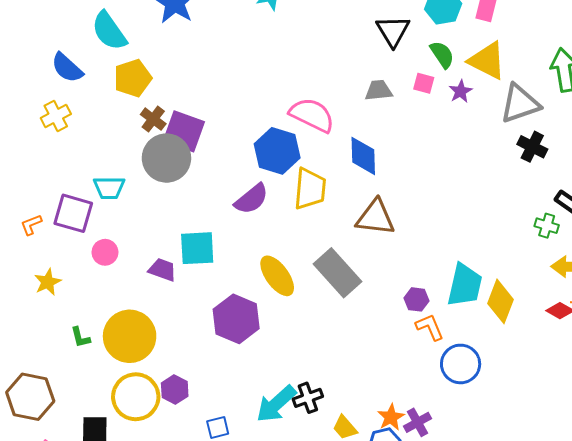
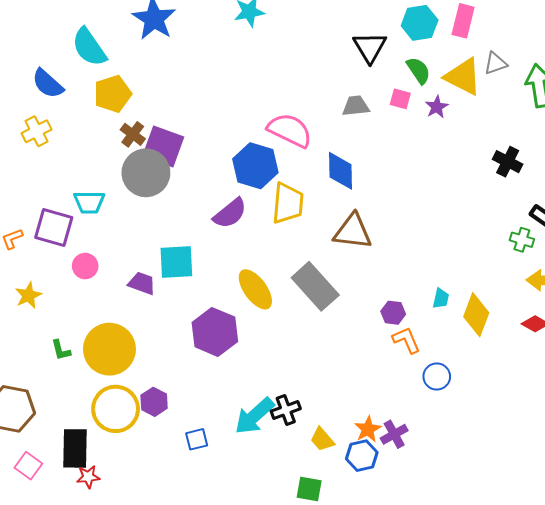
gray triangle: (520, 104) -> (496, 63), moved, size x0.6
cyan trapezoid: (465, 285) -> (441, 298), size x0.5
blue circle: (461, 364) -> (437, 376), size x0.7

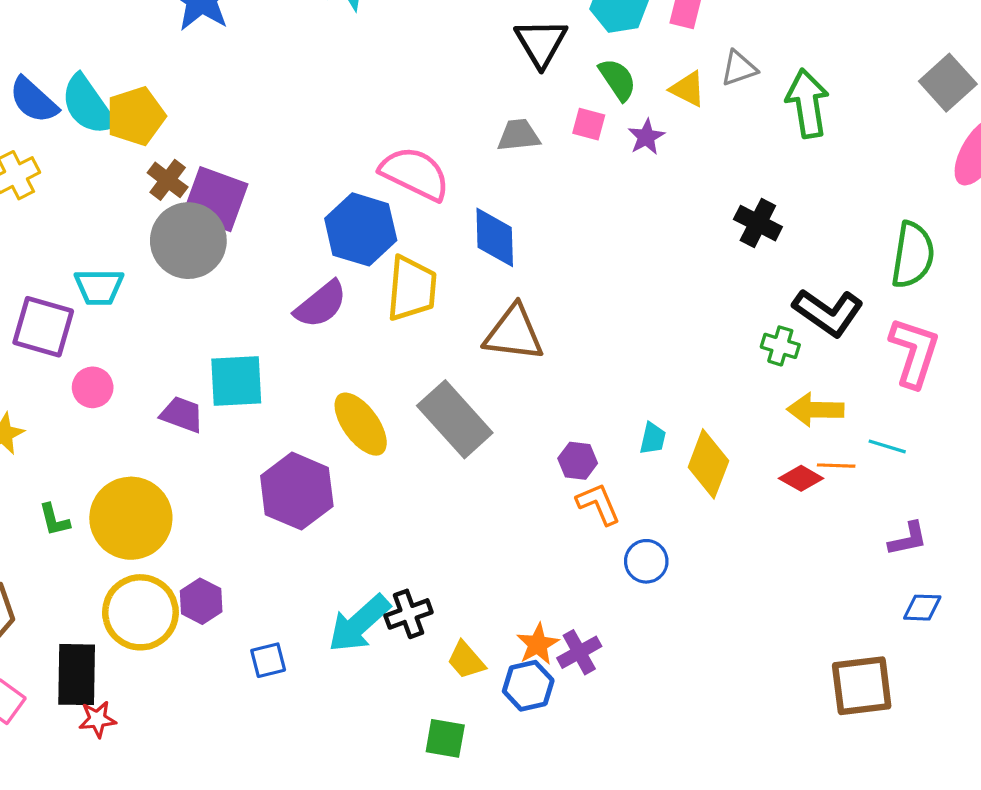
cyan semicircle: (89, 47) -> (88, 105), moved
yellow triangle: (463, 77) -> (688, 89), size x0.6

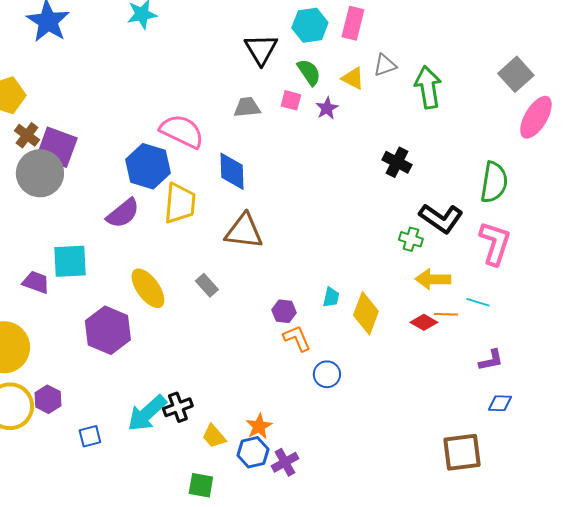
gray rectangle: (455, 419) -> (207, 285), size x0.5
purple cross: (579, 652) -> (285, 462), moved

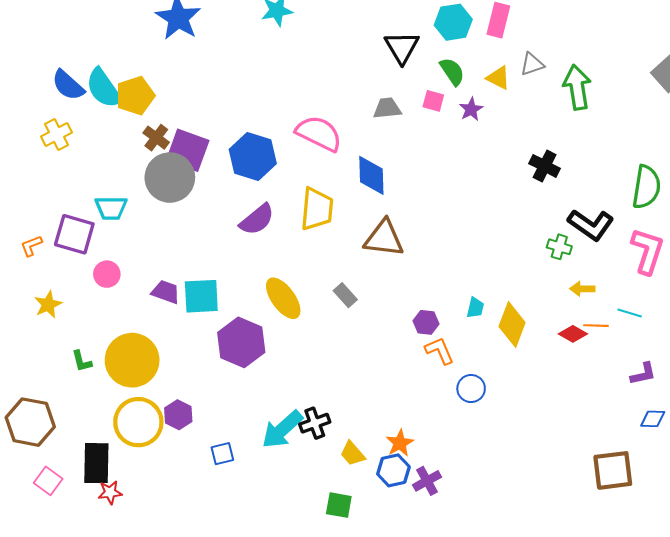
blue hexagon: (148, 166) -> (253, 157), moved
cyan square: (70, 261) -> (201, 296), moved
yellow arrow: (433, 279) -> (582, 289), size x0.7

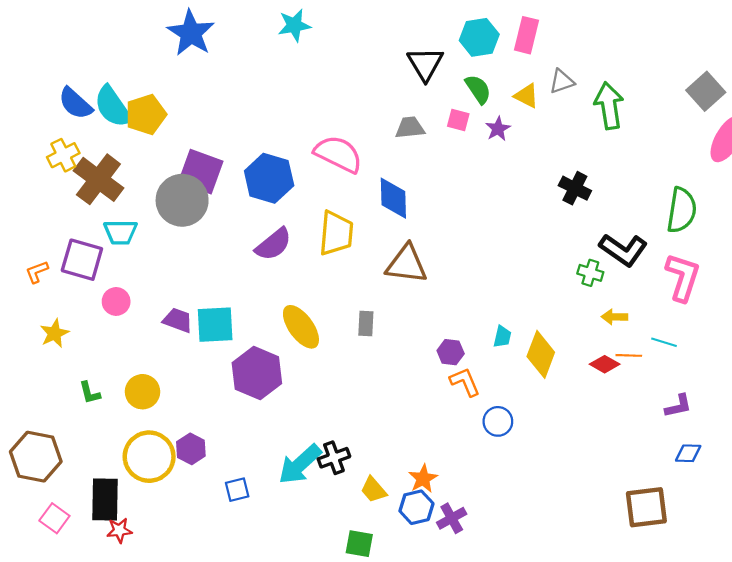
brown cross: (156, 138) -> (98, 179), moved, size x1.8
gray rectangle: (345, 295) -> (366, 323), turned 45
yellow circle: (132, 360) -> (142, 392), size x0.6

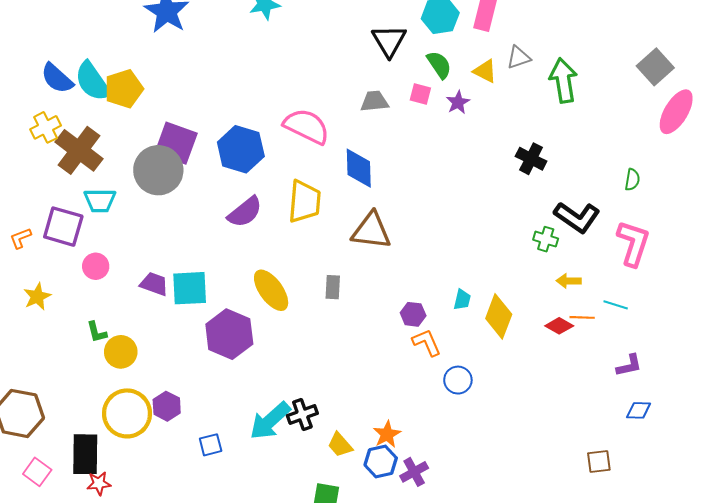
green semicircle: (682, 210) -> (632, 180), size x0.5
green L-shape: (90, 393) -> (97, 332), moved
brown square: (646, 507) -> (599, 461), size x0.6

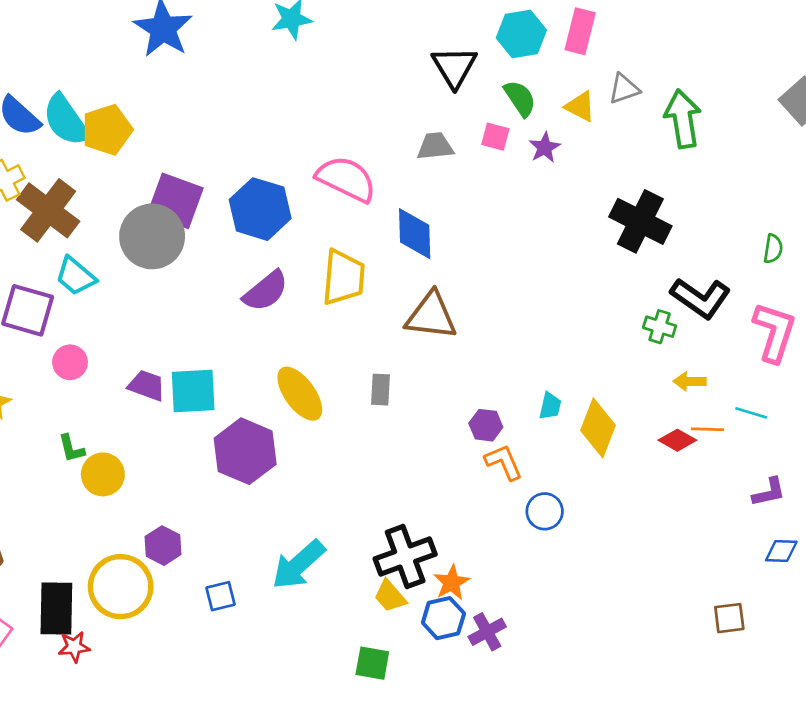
black cross: (531, 159) -> (640, 221), size x1.5
cyan trapezoid: (100, 200) -> (75, 276), turned 40
yellow circle: (127, 413) -> (121, 587), moved
black cross: (302, 414) -> (405, 556), moved, size x1.5

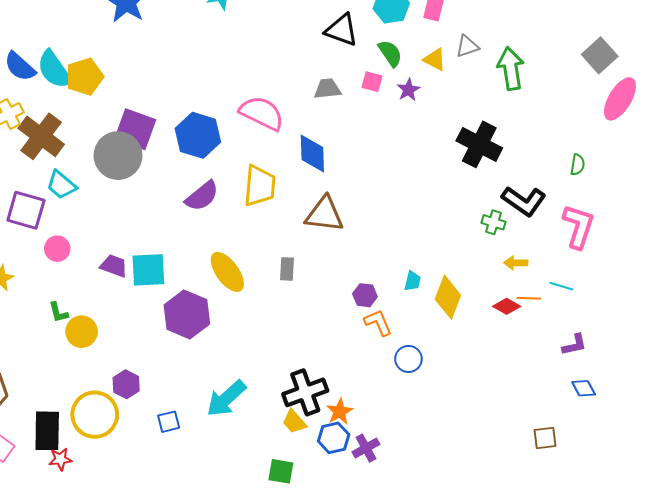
black triangle: (454, 67) -> (342, 30), turned -39
blue diamond: (781, 551) -> (584, 388), turned 60

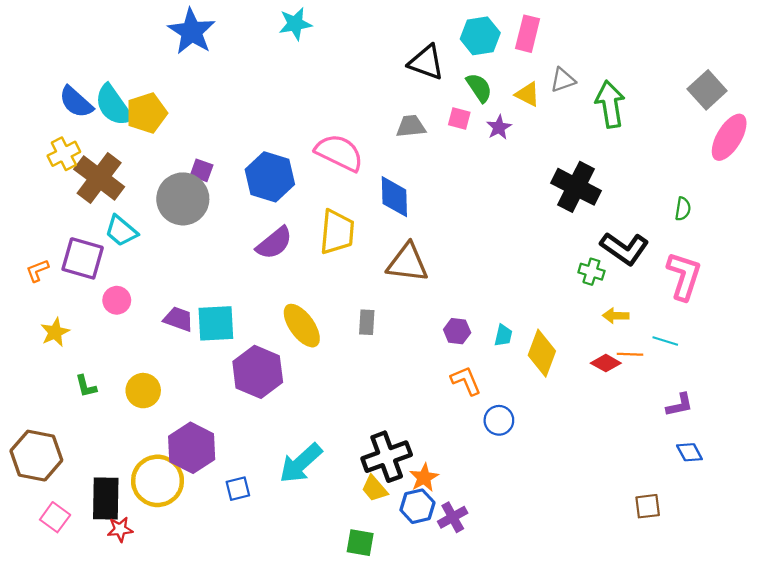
purple square: (135, 129) -> (202, 170), size x0.5
purple hexagon: (365, 295) -> (457, 331), moved
green L-shape: (58, 312) -> (86, 386), moved
purple hexagon: (126, 384) -> (192, 448), size x1.6

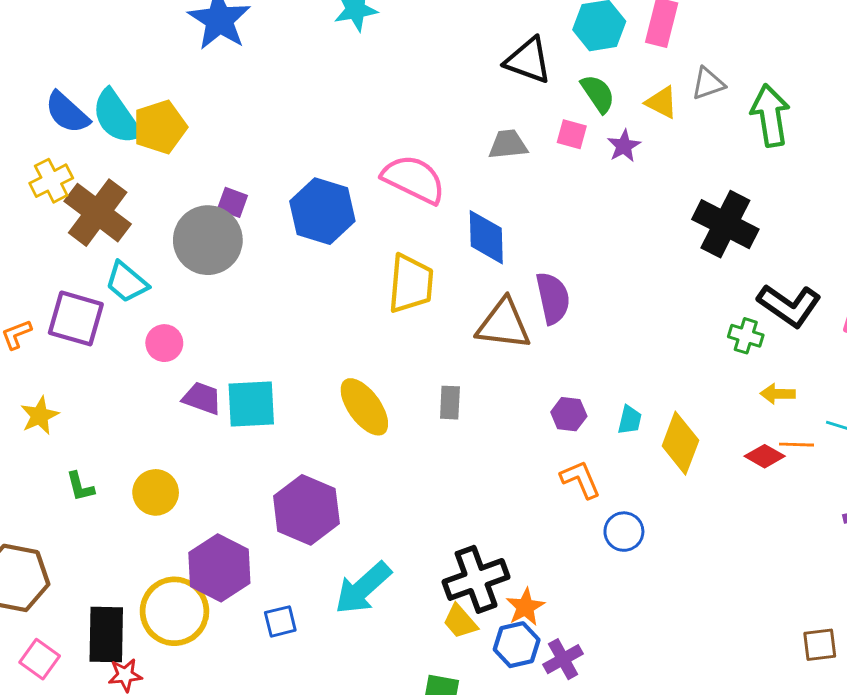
purple semicircle: (274, 243) -> (553, 298), moved, turned -63
pink circle: (117, 300) -> (164, 343), moved
purple hexagon: (258, 372) -> (306, 510), moved

